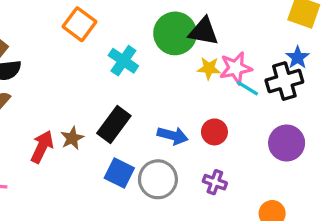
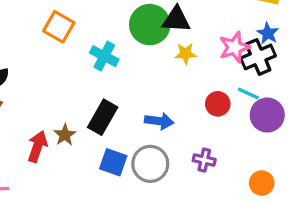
pink star: (236, 68) -> (234, 47), moved
cyan line: (248, 88) -> (248, 93), moved
red circle: (214, 132) -> (218, 104), moved

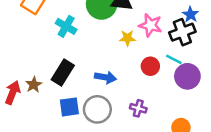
pink star: (234, 47) -> (150, 25), moved, turned 30
yellow star: (186, 54) -> (127, 38), moved
blue square: (113, 162) -> (69, 107), turned -30

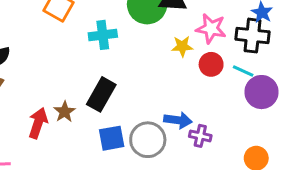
cyan cross: (66, 26) -> (103, 35), turned -35
black cross: (182, 32) -> (253, 36), turned 30
red circle: (150, 66) -> (211, 64), moved
blue arrow: (105, 77) -> (178, 120), moved

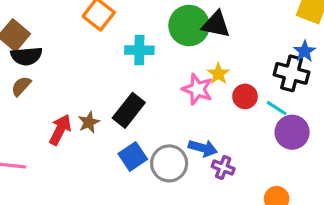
pink star: (211, 29) -> (197, 89), moved
yellow star: (182, 46) -> (218, 74), turned 30
blue square: (112, 138) -> (133, 156), turned -32

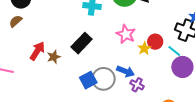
yellow star: (218, 74) -> (144, 48), moved
brown star: (89, 122) -> (54, 57), moved
blue square: (133, 156) -> (88, 80), moved

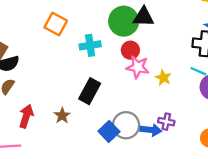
red circle: (155, 42) -> (130, 50), moved
red arrow: (37, 51) -> (26, 116), moved
blue arrow: (126, 71) -> (151, 130), moved

